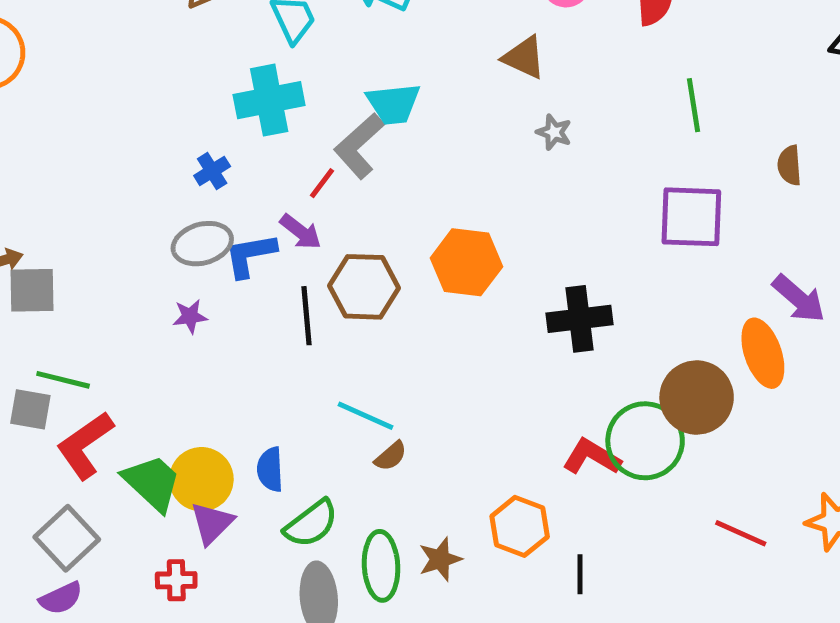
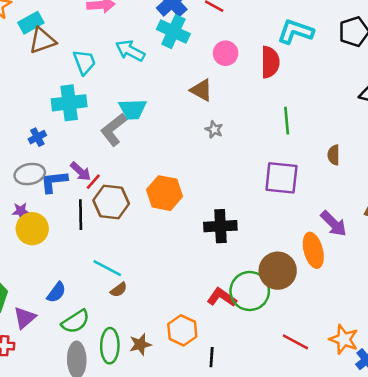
red line: (322, 183) -> (93, 182), moved
blue semicircle: (270, 469) -> (56, 292), turned -145
yellow circle: (201, 479) -> (32, 229), moved

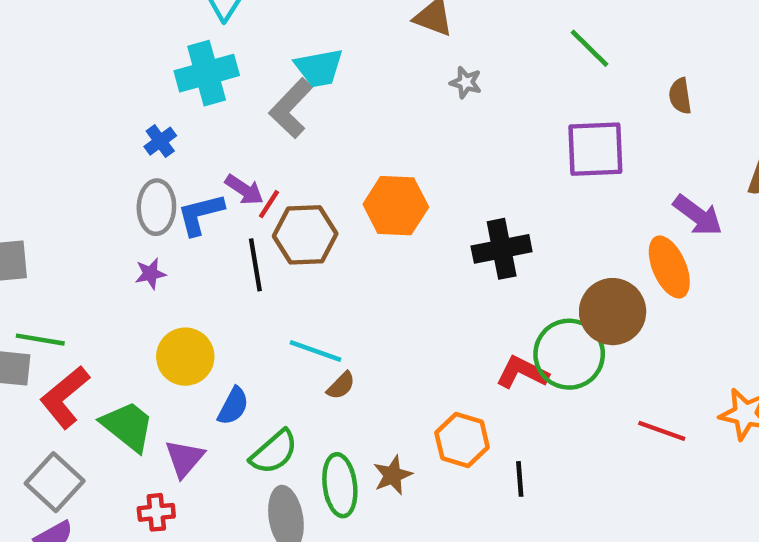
green line: (287, 121) -> (590, 48), turned -32
gray ellipse: (30, 174) -> (156, 207), turned -68
yellow circle: (32, 229) -> (185, 357), moved

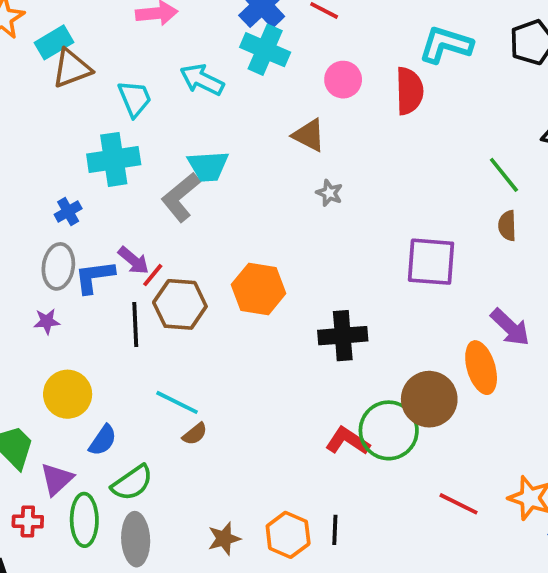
green line: (590, 48) -> (504, 175), moved
orange hexagon: (462, 440) -> (288, 535), moved
brown star: (393, 475) -> (224, 539), moved
green ellipse: (340, 485) -> (84, 520), moved

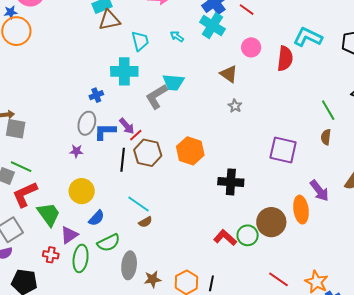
cyan arrow: (202, 80) -> (177, 36), size x0.6
green circle: (389, 430) -> (248, 235), size x0.7
gray ellipse: (136, 539) -> (129, 265), moved

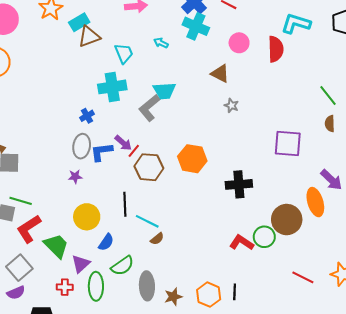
black line: (123, 160) -> (125, 204), moved

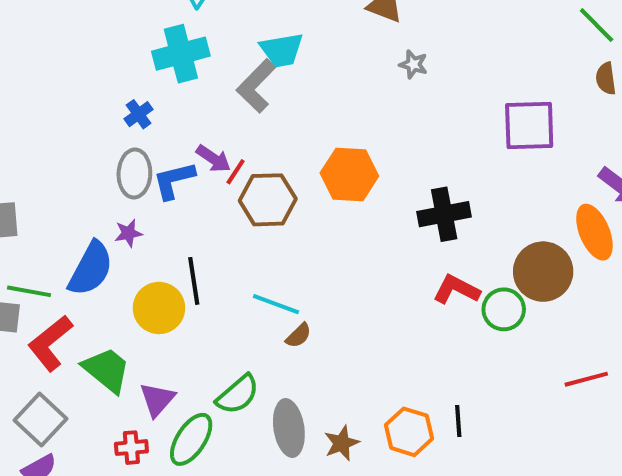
black line: (125, 204) -> (194, 281), moved
blue semicircle: (106, 242) -> (91, 269), moved, size x1.6
red L-shape: (242, 243) -> (456, 290), moved
red line: (303, 277) -> (586, 379), turned -35
green ellipse: (96, 286) -> (191, 439), turned 40

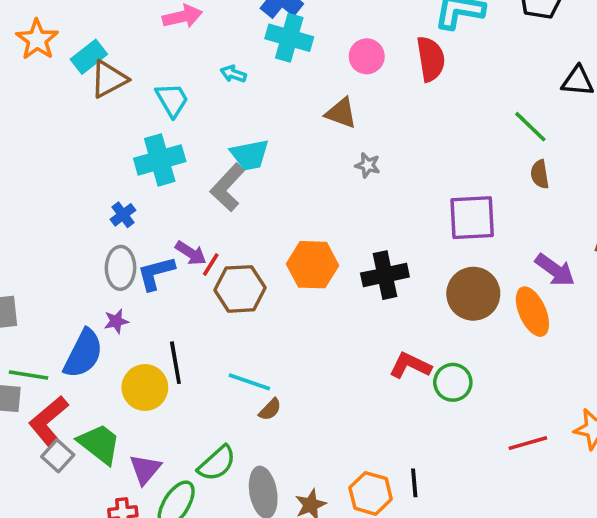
black cross: (444, 214) -> (385, 275), moved
brown circle: (543, 272) -> (473, 294), moved
gray square: (40, 419) -> (58, 456), moved, size x0.7

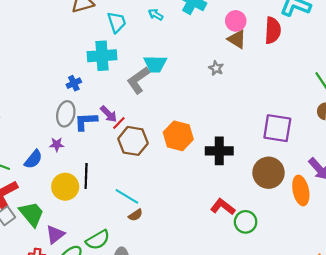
brown triangle: (341, 113) -> (237, 39), moved
gray star: (368, 165) -> (216, 68), moved
blue semicircle: (83, 354) -> (33, 159), size x0.7

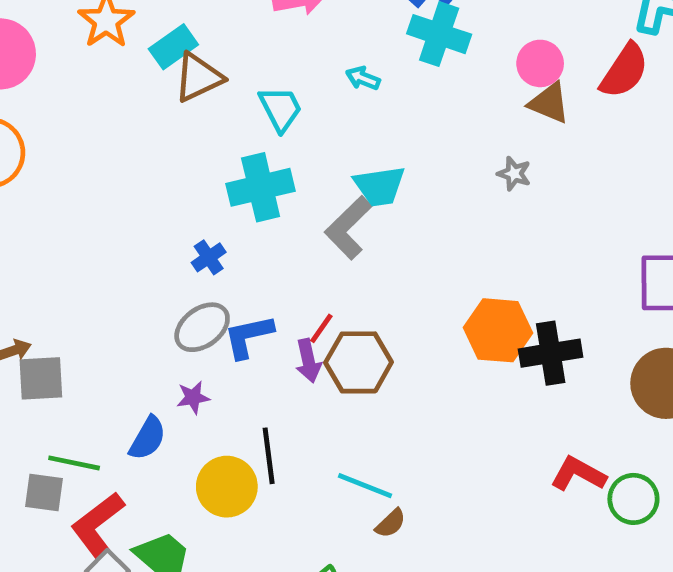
red semicircle: (273, 30) -> (624, 71), turned 40
gray ellipse: (66, 114) -> (202, 327), turned 50
purple arrow: (109, 114) -> (308, 361), moved, turned 42
orange hexagon: (178, 136) -> (498, 330), moved

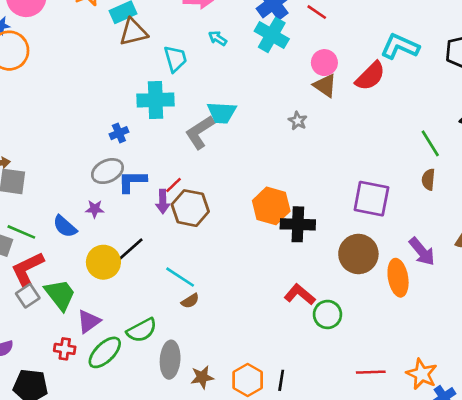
cyan arrow: (363, 78) -> (218, 38), moved
blue semicircle: (148, 438) -> (65, 226), turned 90
black line: (269, 456) -> (130, 250), turned 44

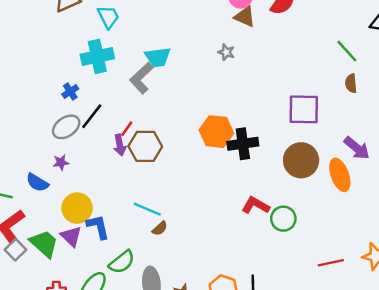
blue L-shape: (132, 181) -> (98, 227), moved, turned 88
black line: (130, 250) -> (92, 116), moved
purple triangle: (89, 321) -> (71, 236), moved, turned -30

